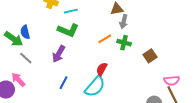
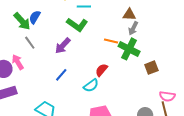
blue semicircle: (25, 32) -> (35, 17), turned 32
orange line: (105, 39) -> (111, 41), turned 32
green cross: (124, 43) -> (129, 49), size x1.5
cyan semicircle: (95, 87) -> (91, 86), size x0.7

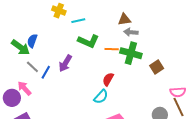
green L-shape: (77, 25) -> (88, 41), moved
gray arrow: (133, 28) -> (131, 32), turned 80
blue line: (61, 75) -> (46, 72), moved

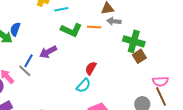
orange line: (112, 49) -> (94, 27), moved
green cross: (131, 53) -> (134, 41), moved
purple arrow: (65, 63) -> (48, 52), turned 30
gray line: (32, 67) -> (25, 71), moved

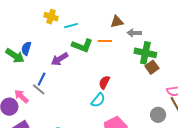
gray arrow: (114, 21) -> (134, 33), moved
purple arrow: (48, 52) -> (60, 59), moved

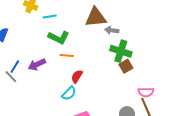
brown triangle: (117, 22) -> (96, 17), size x1.6
orange line: (105, 41) -> (67, 55), moved
purple arrow: (60, 59) -> (37, 65), moved

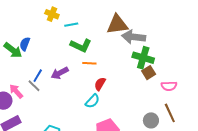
gray arrow: (112, 30) -> (134, 37), size x1.6
pink semicircle: (146, 92) -> (169, 86), moved

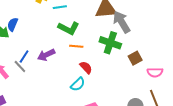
gray arrow: (134, 37) -> (122, 22), turned 50
green cross: (143, 58) -> (110, 43), moved
red semicircle: (100, 84) -> (86, 67), turned 104

